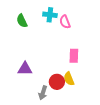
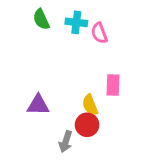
green semicircle: (22, 21) -> (41, 19), moved
yellow semicircle: (69, 79) -> (90, 105), moved

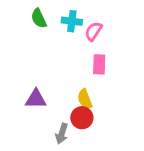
pink semicircle: (99, 33) -> (93, 31), turned 54
pink rectangle: (113, 85) -> (99, 64), moved

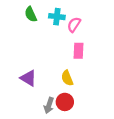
purple triangle: (36, 99) -> (28, 78), turned 30
red circle: (82, 118) -> (65, 102), moved

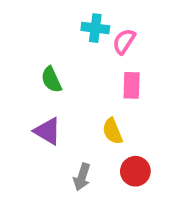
green semicircle: (31, 14) -> (51, 80), moved
red circle: (65, 102) -> (135, 171), moved

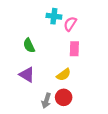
yellow semicircle: (112, 131) -> (64, 75), turned -104
red circle: (135, 171) -> (64, 97), moved

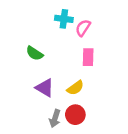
green semicircle: (29, 45) -> (34, 53), turned -32
purple triangle: (27, 75) -> (45, 88), moved

